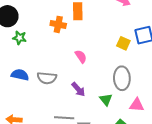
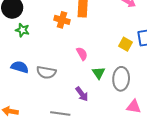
purple arrow: (78, 89) -> (82, 94), moved
green triangle: (106, 100) -> (99, 73), moved

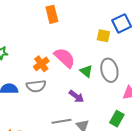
orange cross: (62, 20) -> (41, 64), moved, turned -35
pink semicircle: (82, 54) -> (65, 58), size x1.6

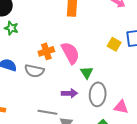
gray ellipse: (109, 70) -> (98, 94), moved
purple arrow: (76, 96) -> (69, 93), turned -56

